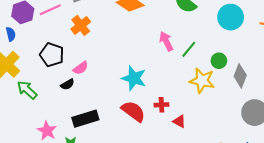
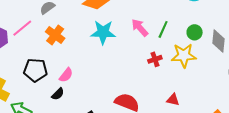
cyan star: (134, 78) -> (103, 32), moved
red cross: (161, 105) -> (155, 59), moved

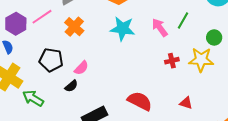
green line: (163, 29) -> (183, 20), moved

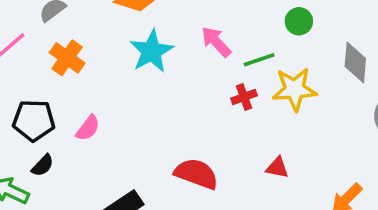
green line: (183, 20) -> (259, 60), moved, turned 48
cyan star: (123, 29) -> (152, 51), turned -30
green circle: (214, 37) -> (299, 21), moved
black semicircle: (71, 86) -> (43, 165), moved

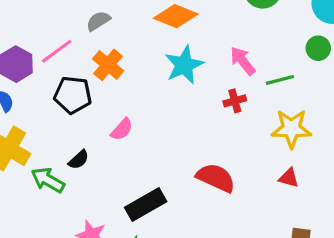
yellow star: (295, 89) -> (291, 129), moved
red cross: (244, 97) -> (235, 101), moved
black pentagon: (34, 120) -> (73, 95), moved

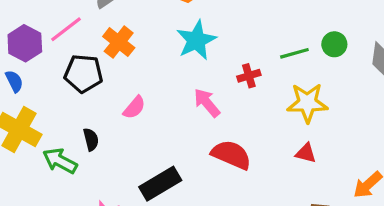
green circle: (318, 48) -> (334, 44), moved
pink arrow: (243, 61) -> (207, 103), moved
black semicircle: (79, 160) -> (91, 139), turned -60

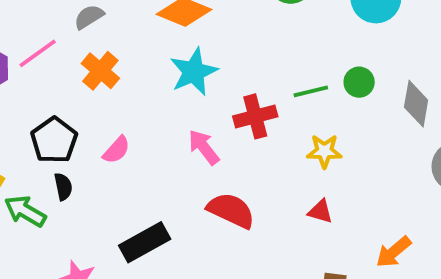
black pentagon: (83, 73) -> (54, 140), moved, turned 30
red cross: (249, 76) -> (255, 116), size x1.5
yellow star: (307, 103) -> (324, 151), size x0.7

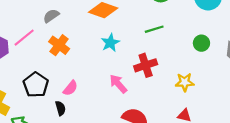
cyan star: (194, 72) -> (110, 43), size x0.7
green line: (311, 91) -> (154, 29), moved
black semicircle: (63, 187) -> (60, 108), moved

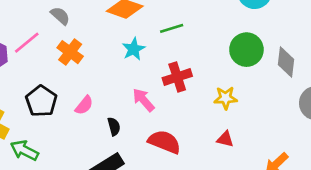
gray semicircle: (51, 16) -> (60, 16), turned 77
green line: (154, 29) -> (172, 28), moved
green circle: (201, 43) -> (246, 50), size x1.6
black semicircle: (60, 108) -> (114, 126), moved

